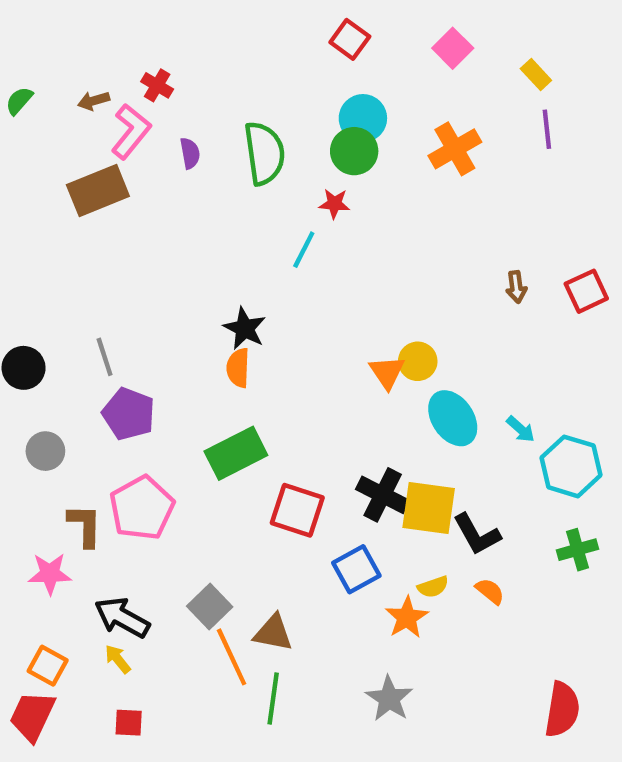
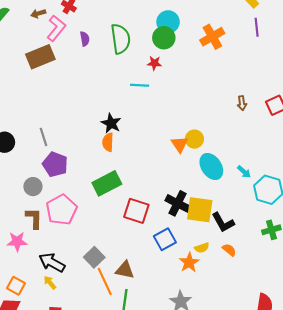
cyan line: (304, 250) -> (140, 85), turned 66
gray circle: (45, 451) -> (33, 187), moved

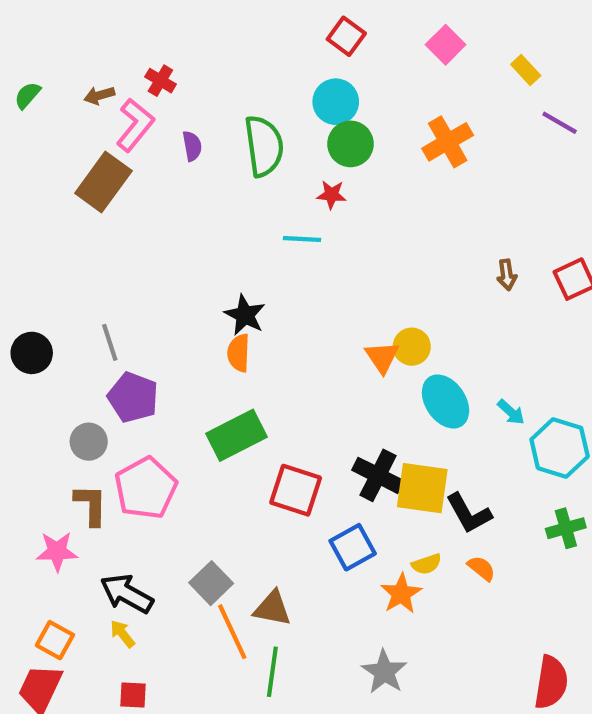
cyan circle: (168, 22) -> (336, 102), moved
purple line: (257, 27) -> (560, 123), moved, turned -54
brown rectangle: (40, 57) -> (103, 182), turned -32

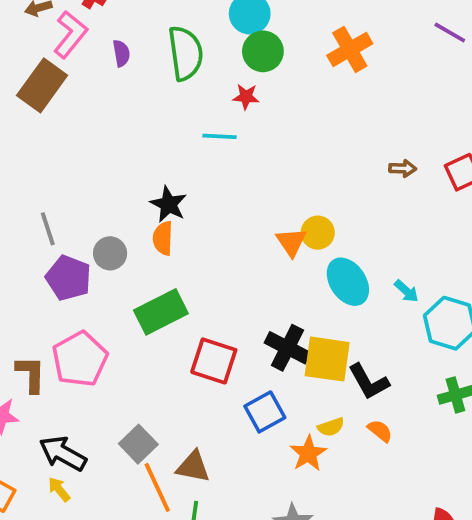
brown arrow: (507, 275) -> (403, 168), turned -80
gray circle: (89, 442) -> (110, 253), moved

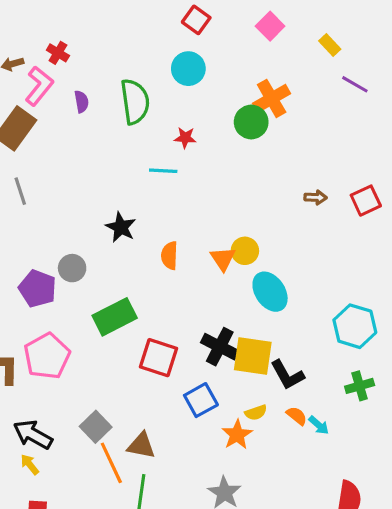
green circle: (263, 51) -> (251, 122), moved
gray line: (48, 229) -> (20, 191), moved
orange semicircle: (163, 238) -> (169, 256), moved
cyan arrow: (406, 291) -> (319, 425), moved

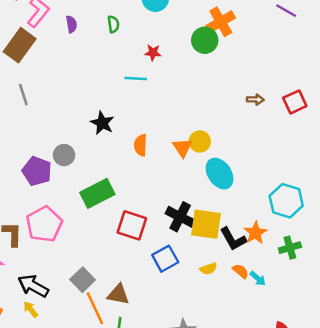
green semicircle: (135, 102) -> (113, 24), size x0.5
orange star: (237, 435) -> (255, 233), moved

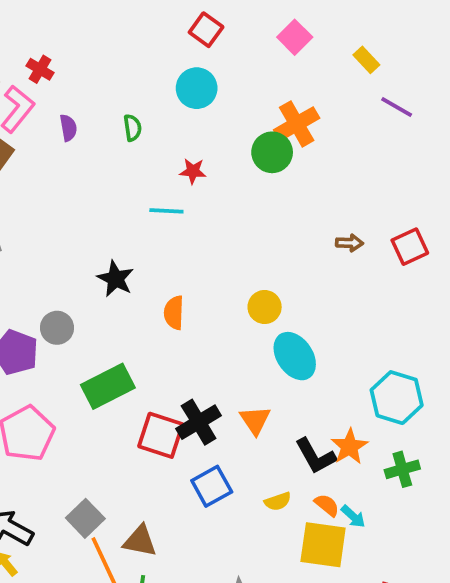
orange triangle: (183, 148) -> (255, 420), moved
black cross: (180, 217) -> (199, 422), moved, turned 32
yellow square: (206, 224) -> (323, 545), moved

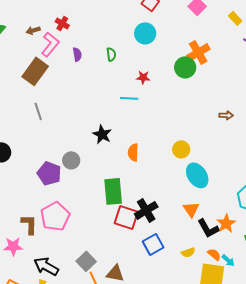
green rectangle: (108, 386) -> (113, 191), moved, turned -68
orange triangle: (255, 420) -> (191, 209), moved

